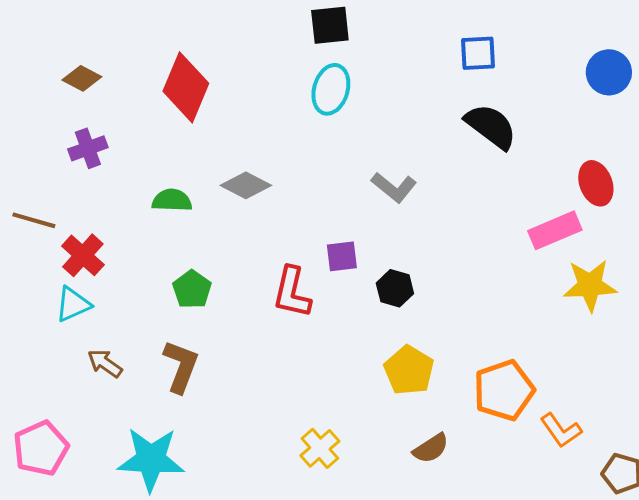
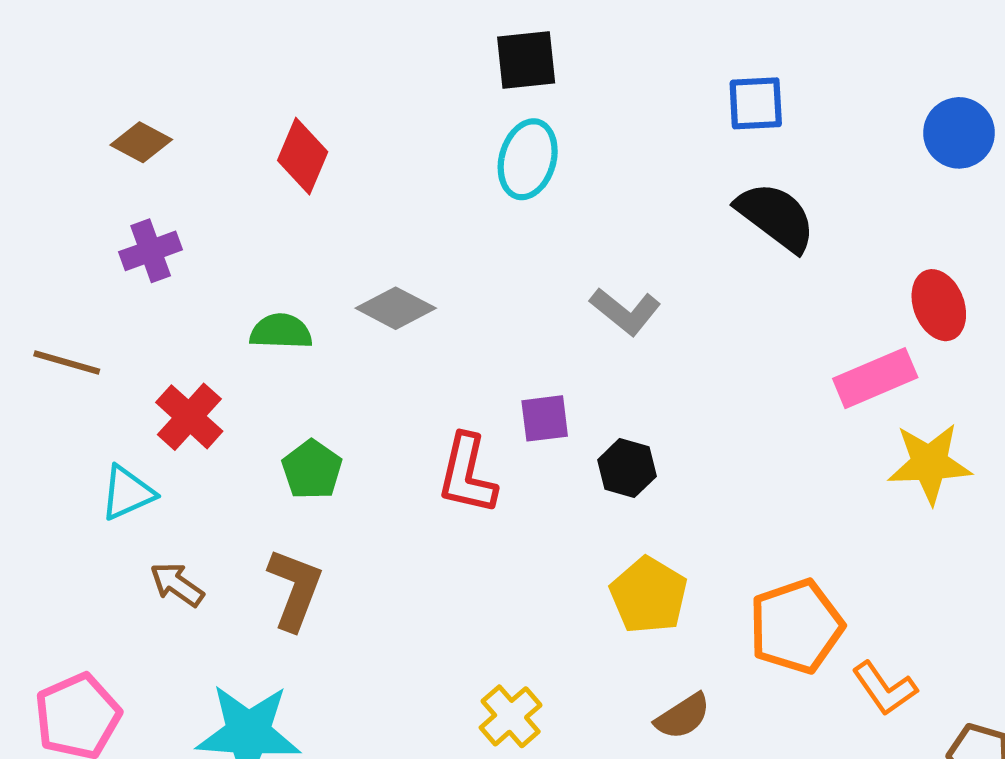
red diamond: (186, 87) -> (303, 156), size x0.7
red cross: (83, 255) -> (189, 417), moved

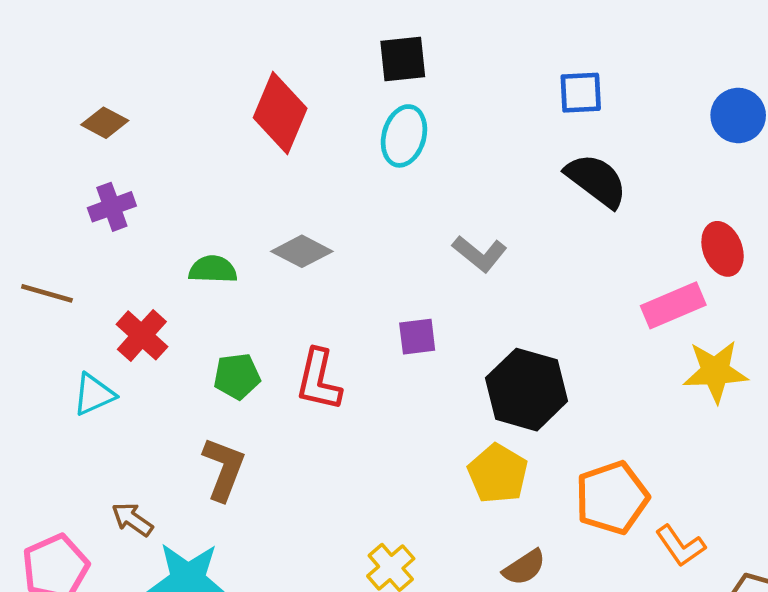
red diamond: (303, 156) -> (280, 113), moved, size x1.4
black hexagon: (627, 468) -> (527, 390), moved, size x1.8
green pentagon: (312, 470) -> (237, 376), turned 30
red L-shape: (467, 474) -> (319, 380), moved
brown arrow: (177, 584) -> (132, 519), moved

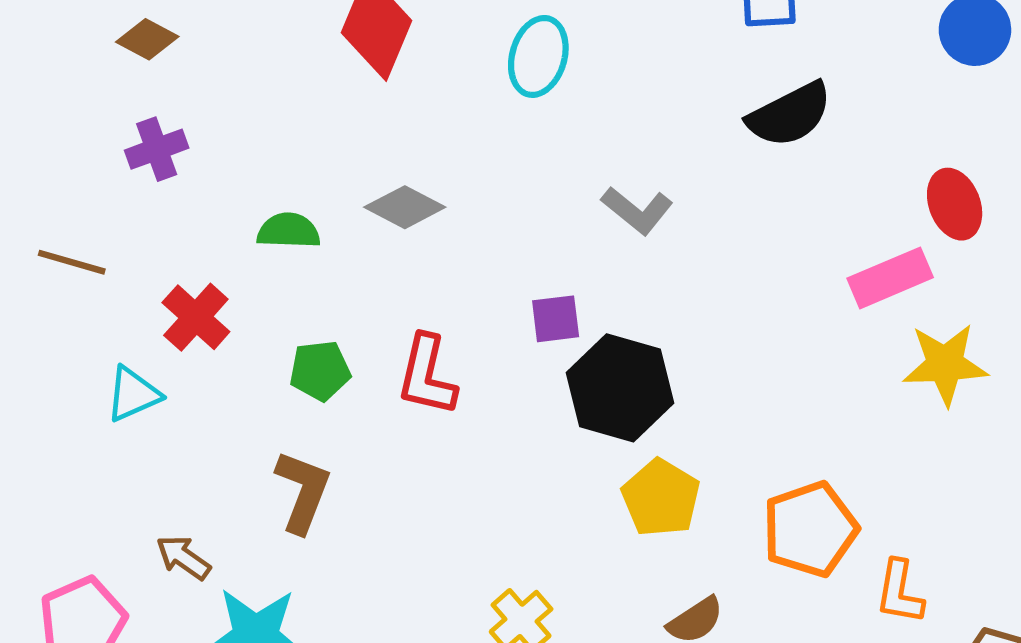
black semicircle: (596, 180) -> (790, 115), turned 116
black hexagon: (527, 390) -> (620, 388), moved
orange L-shape: (680, 546) -> (900, 592), turned 45

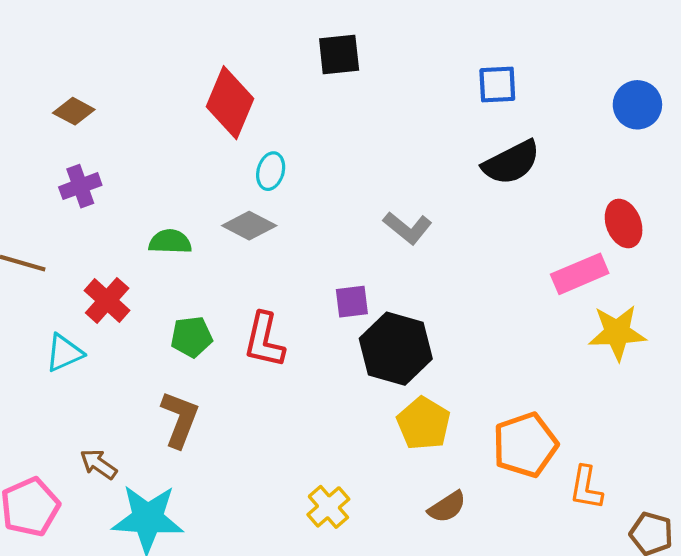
cyan ellipse: (538, 56) -> (271, 171), moved, size x0.7

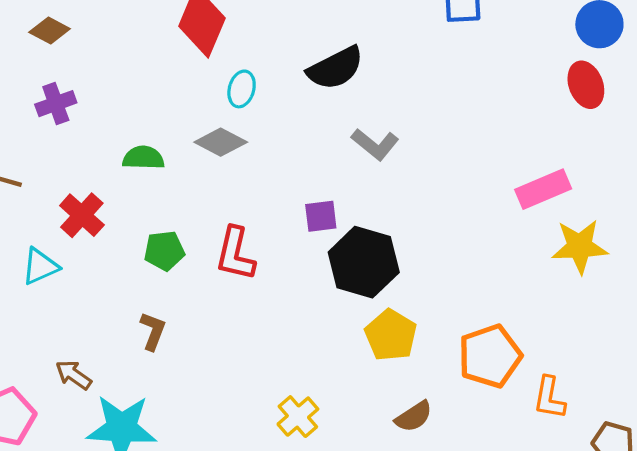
black semicircle: (511, 163) -> (335, 68), moved
red ellipse: (624, 224) -> (586, 85), moved
brown L-shape: (180, 419) -> (153, 331), size x0.7

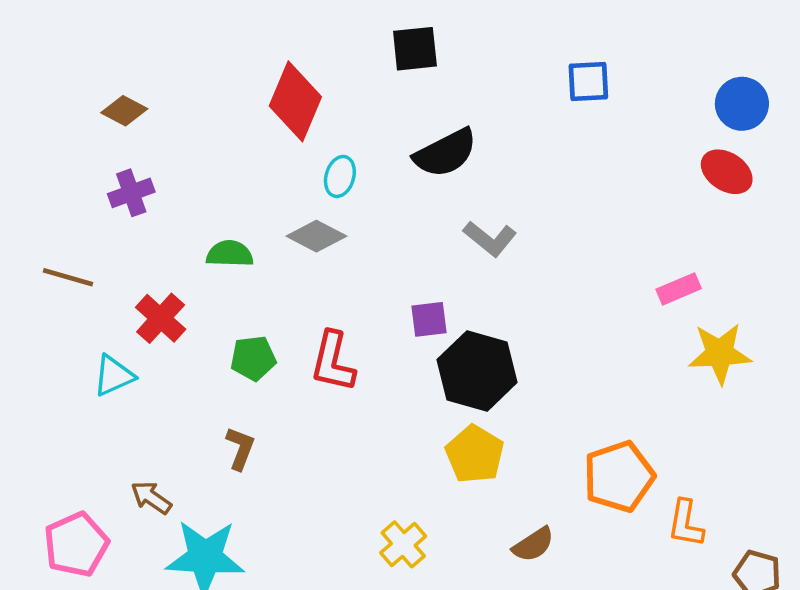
red ellipse: (586, 85) -> (727, 172), turned -36
pink rectangle: (543, 189) -> (679, 289), size x0.7
yellow pentagon: (391, 335) -> (475, 454), moved

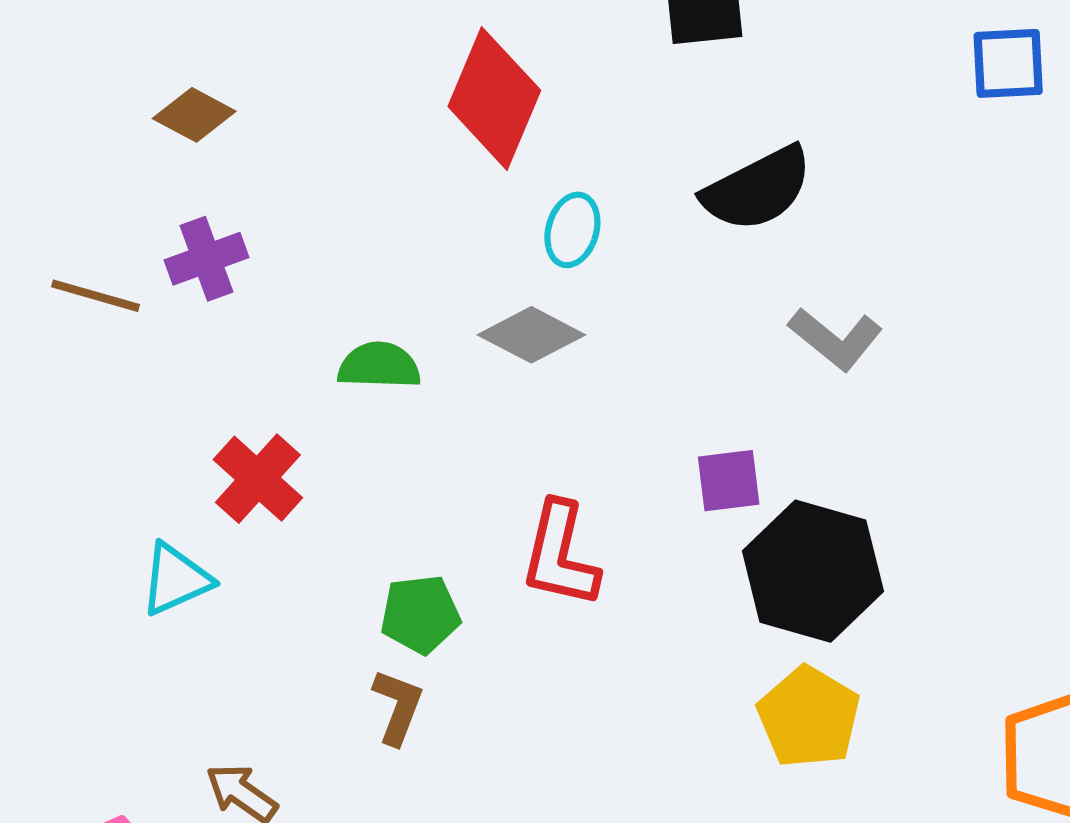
brown line: (68, 277) -> (96, 296), moved
green pentagon: (253, 358) -> (420, 614), moved

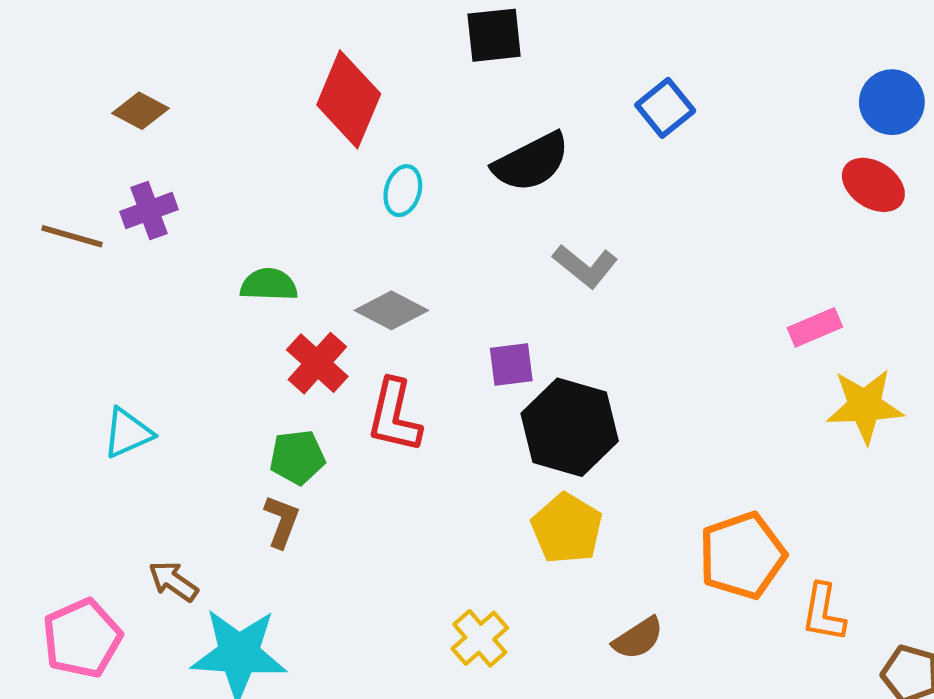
blue square: (1008, 63) -> (665, 108), moved, turned -36
gray diamond: (531, 335) -> (391, 310), moved
red cross: (258, 479) -> (317, 363), moved

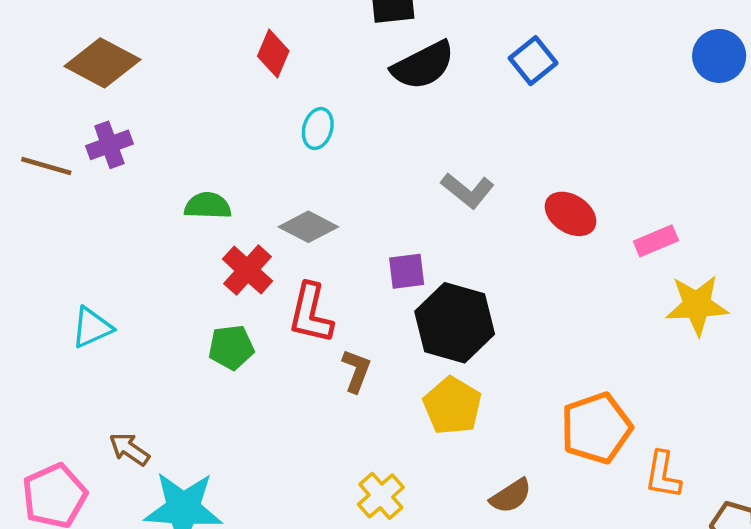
red diamond: (349, 99) -> (273, 54), size x0.6
brown diamond: (140, 111) -> (102, 63), size x1.6
black semicircle: (531, 162) -> (423, 65), moved
red ellipse: (873, 185) -> (571, 214), moved
brown L-shape: (282, 521) -> (356, 371), moved

